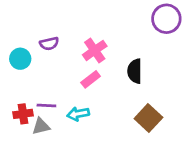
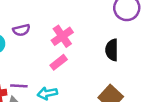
black semicircle: (135, 71) -> (112, 50), moved

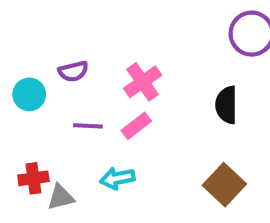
purple line: (19, 86) -> (88, 126), moved

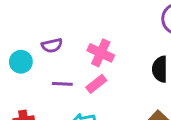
pink cross: (143, 82) -> (101, 53), turned -30

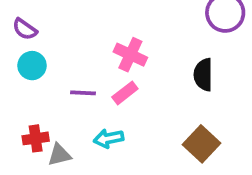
purple semicircle: (52, 45) -> (25, 29), moved, turned 48

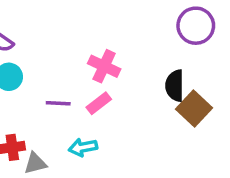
brown square: (202, 144) -> (194, 109), moved

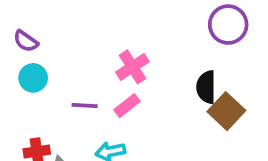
pink cross: (104, 66) -> (132, 67), turned 32

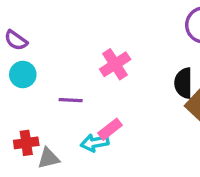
pink rectangle: (127, 106) -> (110, 129), moved

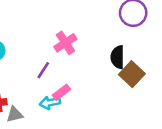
purple line: (71, 100) -> (43, 70), moved, turned -60

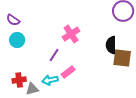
brown square: (132, 74) -> (122, 58), turned -36
cyan arrow: (50, 103) -> (50, 80), moved

